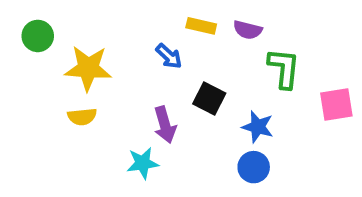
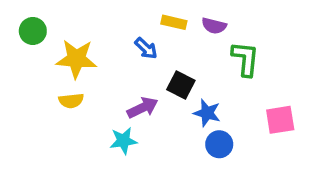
pink square: (336, 105) -> (280, 120), moved
purple arrow: (165, 125) -> (143, 108), turned -100
blue star: (258, 127) -> (207, 113), moved

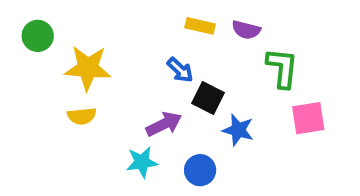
blue arrow: (146, 48) -> (180, 70), moved
pink square: (280, 120) -> (308, 118), moved
blue circle: (219, 144) -> (200, 170), moved

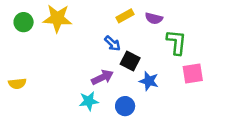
yellow rectangle: (200, 26) -> (125, 16), turned -42
yellow star: (88, 68) -> (57, 18), moved
yellow semicircle: (82, 116) -> (17, 84), moved

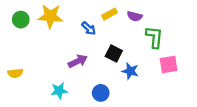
blue arrow: (112, 43) -> (89, 28), moved
purple arrow: (102, 77) -> (78, 61), moved
cyan star: (89, 101) -> (59, 91), moved
blue circle: (125, 106) -> (101, 93), moved

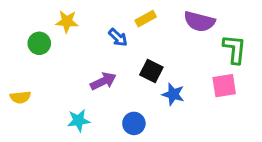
yellow star: (50, 16) -> (67, 21), size x0.7
purple semicircle: (135, 16) -> (199, 21), moved, size x1.5
green circle: (21, 20) -> (39, 43), moved
green L-shape: (154, 37) -> (234, 49), moved

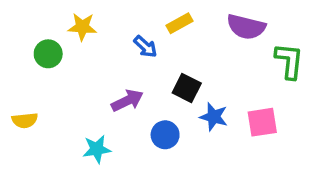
pink square: (224, 86) -> (262, 122), moved
blue circle: (134, 123) -> (165, 135), moved

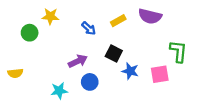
yellow rectangle: (179, 23) -> (118, 21), moved
green L-shape: (289, 61) -> (178, 51), moved
blue circle: (165, 135) -> (90, 82), moved

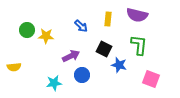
yellow star: (50, 16) -> (46, 36), moved
yellow rectangle: (118, 21) -> (108, 19), turned -56
green L-shape: (178, 51) -> (139, 45), moved
pink square: (160, 74) -> (151, 79), moved, turned 30

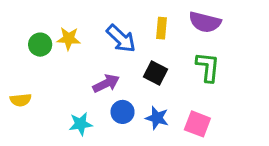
blue arrow: (81, 26) -> (121, 39), size x1.5
yellow star: (46, 36) -> (69, 39), moved
blue star: (119, 65) -> (157, 118), moved
pink square: (151, 79) -> (197, 124), moved

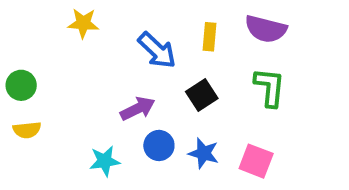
yellow star: (69, 39) -> (83, 23), moved
green circle: (40, 45) -> (21, 85), moved
black square: (155, 73) -> (202, 95), turned 30

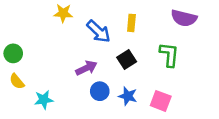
yellow star: (83, 23) -> (63, 13), moved
purple semicircle: (266, 29) -> (184, 18), moved
yellow semicircle: (27, 130) -> (17, 81), turned 56
cyan star: (105, 161) -> (44, 100), moved

